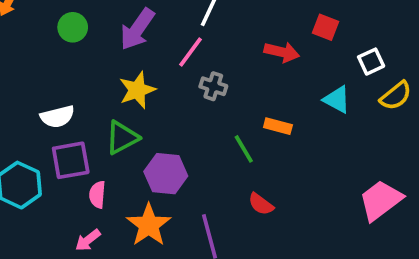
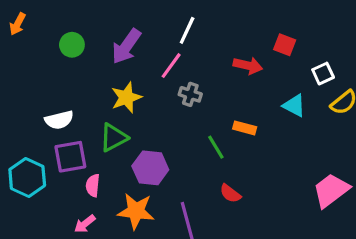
orange star: (149, 225) -> (136, 211), turned -30

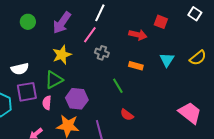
white square: (323, 74) -> (195, 14), moved, turned -32
cyan triangle: (294, 106) -> (167, 60), turned 35
orange rectangle: (245, 128) -> (136, 66), moved
pink semicircle: (93, 185) -> (47, 103), moved
pink trapezoid: (331, 190) -> (190, 113), turned 75

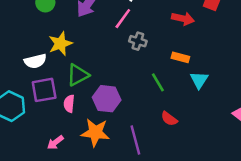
yellow star: (62, 55) -> (60, 44), moved
cyan triangle: (167, 60) -> (199, 80), moved

